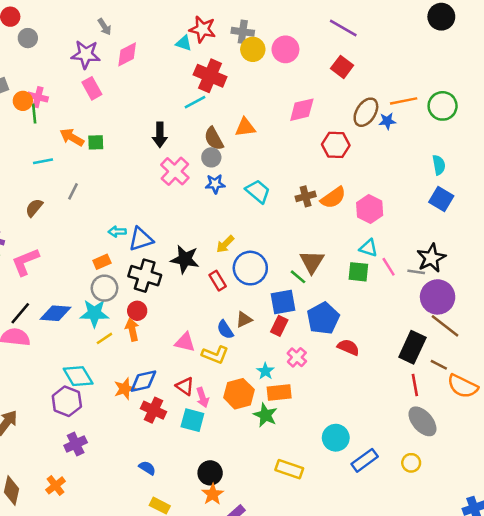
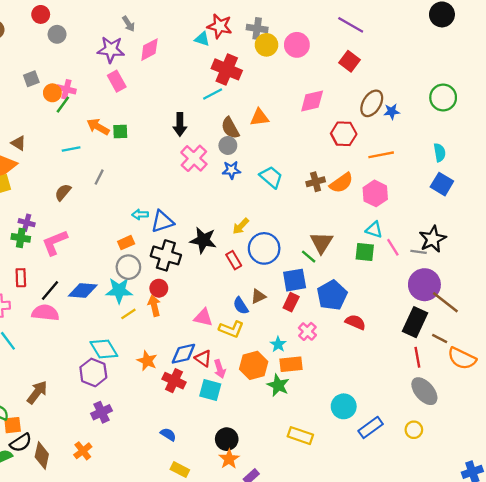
orange line: (404, 101) -> (381, 155), moved
green line: (34, 113) -> (63, 105), turned 42
purple circle: (438, 297) -> (424, 285), moved
blue diamond: (143, 381) -> (183, 354), moved
orange star: (125, 389) -> (147, 361), turned -30

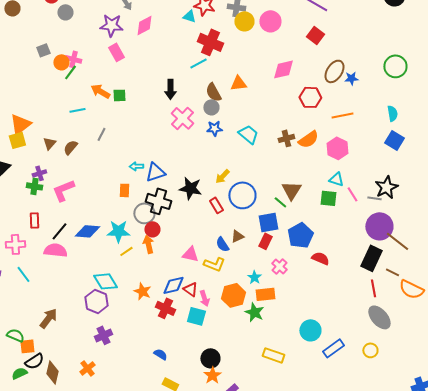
brown triangle: (18, 143) -> (49, 143), moved, turned 40
purple cross: (27, 223) -> (39, 173), turned -32
orange rectangle: (126, 243) -> (124, 190), turned -64
gray circle: (128, 267) -> (144, 213), moved

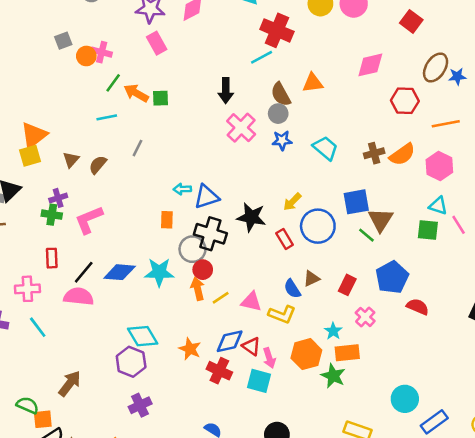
green line: (70, 72) -> (113, 83), moved
blue square: (268, 222) -> (356, 202), moved
yellow line: (126, 251) -> (221, 298), moved

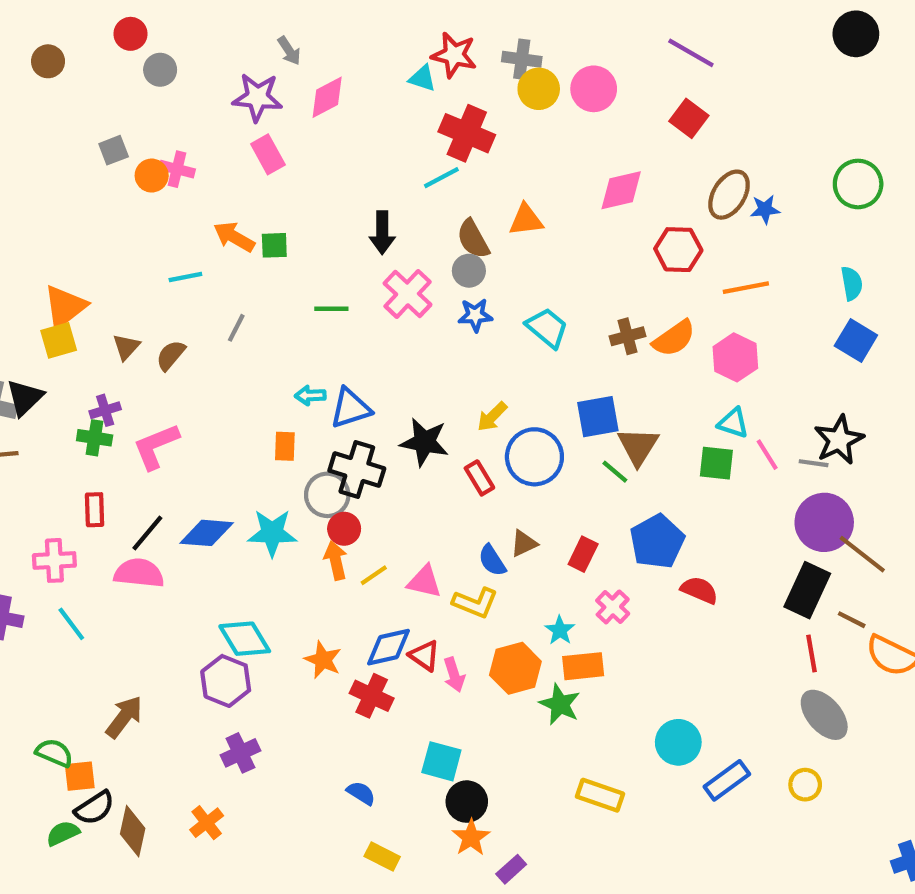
green line: (113, 83) -> (331, 309), moved, turned 54
cyan square: (259, 381) -> (441, 761), moved

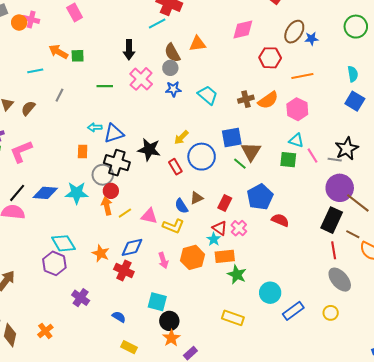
red triangle: (424, 656) -> (220, 228), moved
green star: (560, 704) -> (237, 275), moved
purple cross: (240, 753) -> (81, 298), moved, turned -30

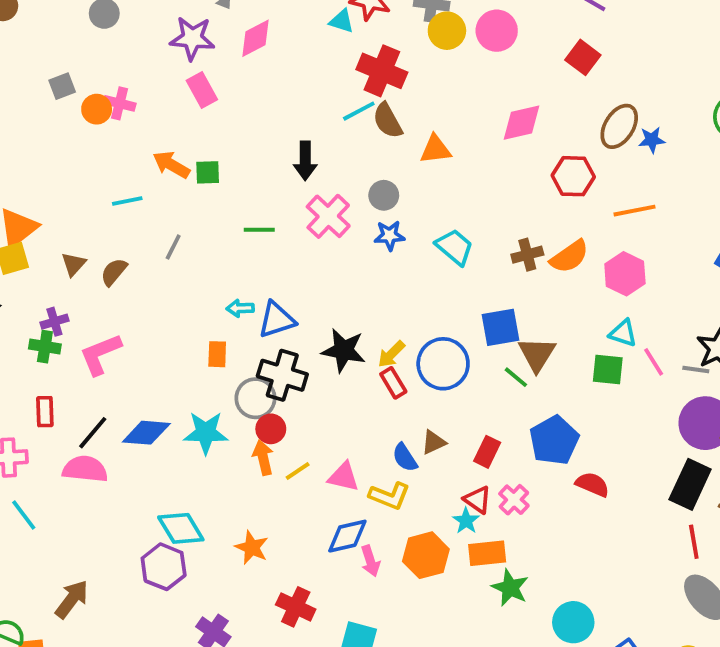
brown semicircle: (172, 53) -> (388, 121), moved
yellow arrow: (181, 137) -> (391, 354), moved
blue diamond: (132, 247) -> (347, 536), moved
red cross: (124, 271) -> (296, 607), moved

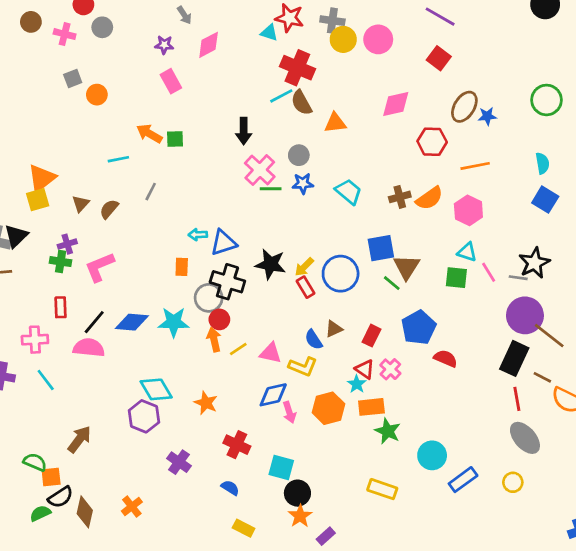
purple star: (192, 38) -> (164, 45), size x0.6
pink cross: (120, 103) -> (65, 34), moved
green line: (259, 230) -> (271, 189), moved

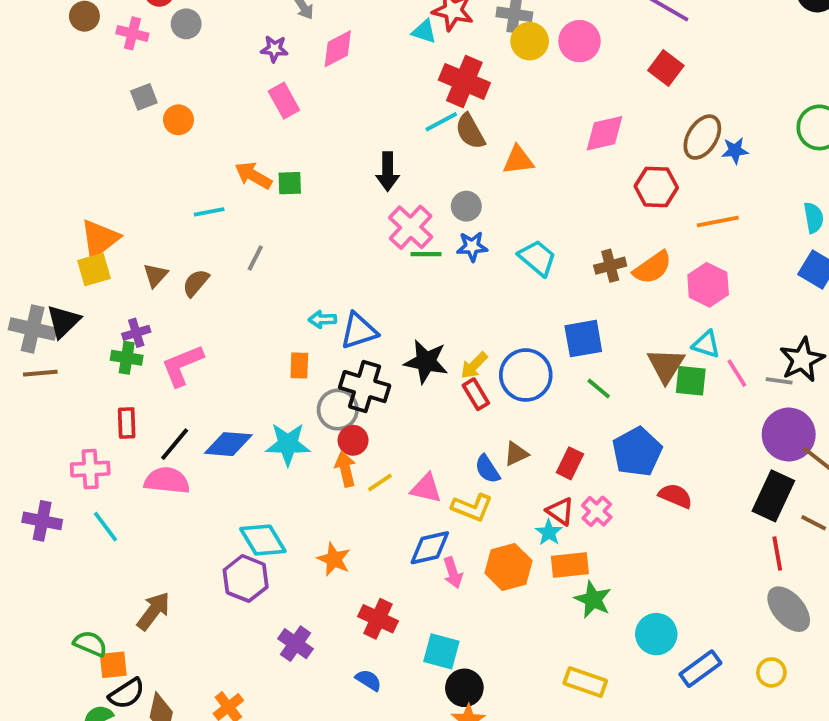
brown triangle: (406, 267) -> (666, 365), moved

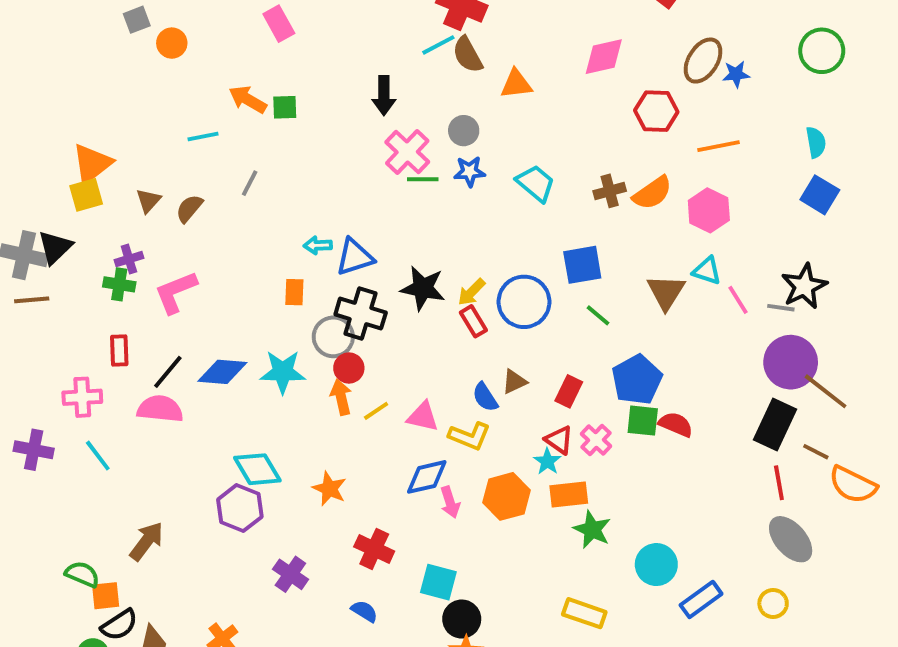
green square: (691, 381) -> (643, 421), moved

